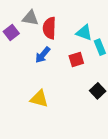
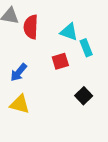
blue arrow: (43, 55) -> (19, 72), moved

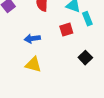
blue arrow: (19, 72) -> (32, 39), turned 42

